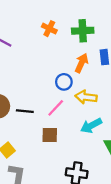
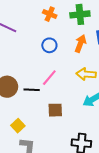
blue circle: (64, 82) -> (49, 45), moved
pink line: (56, 108) -> (49, 78), moved

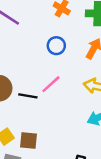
brown square: (55, 110) -> (28, 140), moved

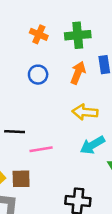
pink line: (51, 84) -> (41, 149), moved, turned 40

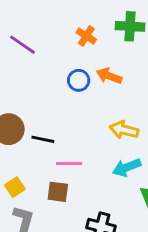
green cross: (78, 35) -> (130, 26), moved
orange arrow: (78, 73) -> (109, 76), moved, turned -100
brown square: (21, 179) -> (58, 192), moved

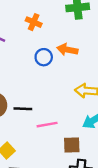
orange cross: (86, 36) -> (34, 22), moved
brown square: (58, 192) -> (72, 145), moved

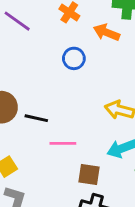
orange arrow: (67, 50) -> (106, 32), moved

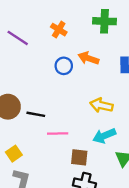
orange arrow: (106, 32) -> (88, 58), moved

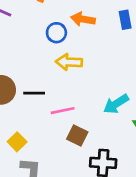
yellow arrow: (101, 105) -> (69, 62), moved
brown square: (79, 157) -> (77, 136), moved, turned 30

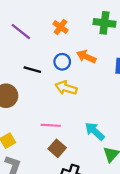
black line: (34, 93) -> (32, 70), moved
cyan arrow: (116, 104) -> (95, 131), turned 60

